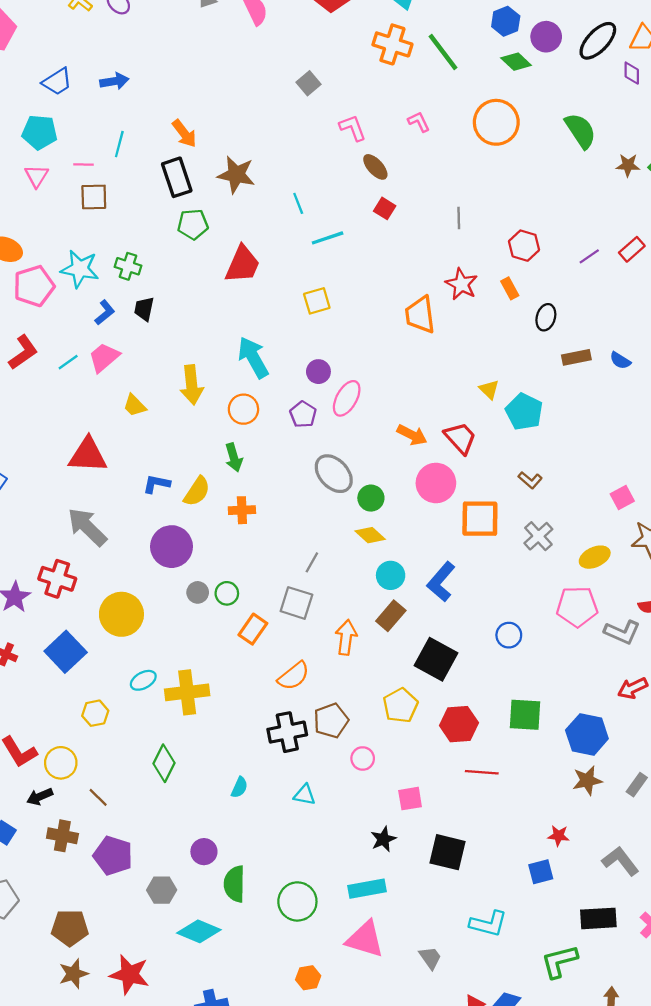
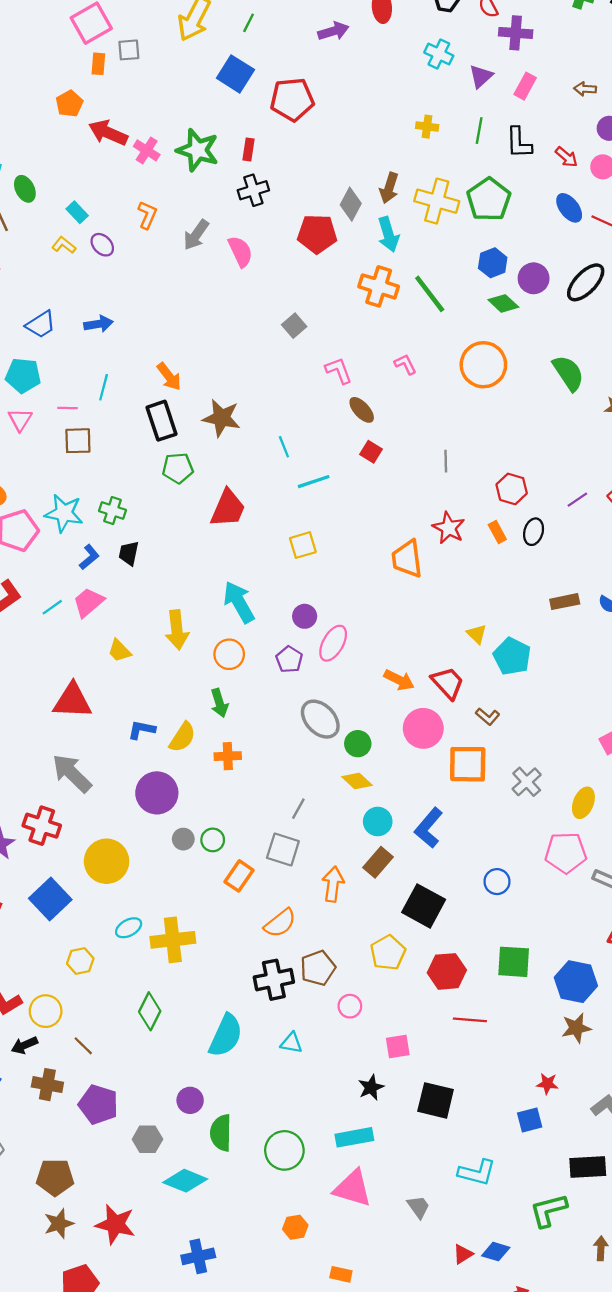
black ellipse: (546, 317) -> (534, 532), moved
brown L-shape: (530, 480) -> (488, 716), moved
yellow ellipse: (595, 557) -> (583, 803), turned -44
cyan semicircle: (239, 787) -> (226, 1036), size x2.0

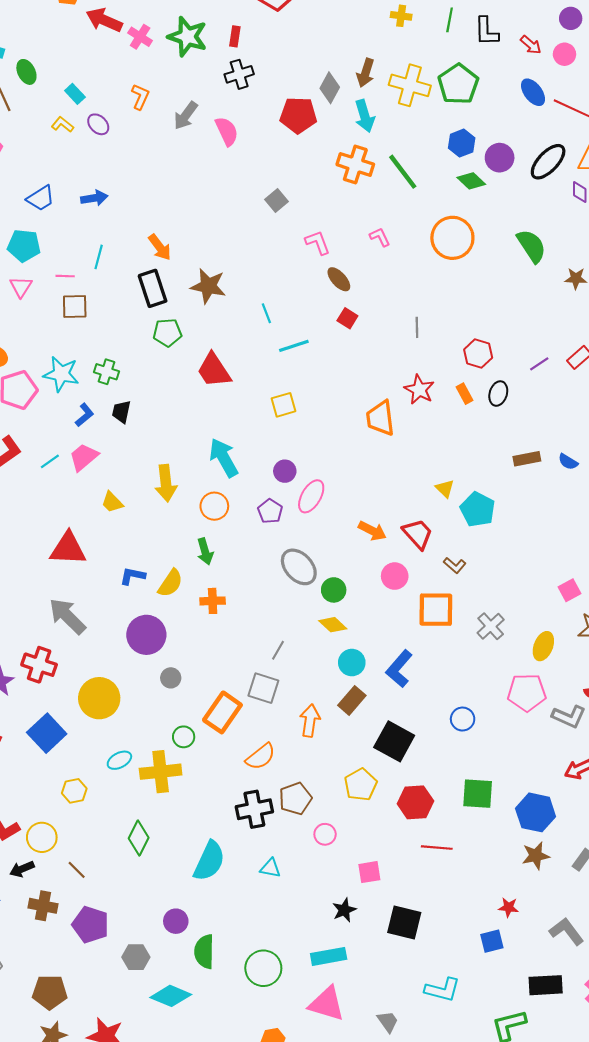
red trapezoid: (228, 508) -> (214, 370), turned 123
pink circle: (423, 728) -> (395, 576), size x0.7
green circle: (213, 840) -> (184, 737), moved
orange rectangle: (239, 876) -> (222, 712), size x1.4

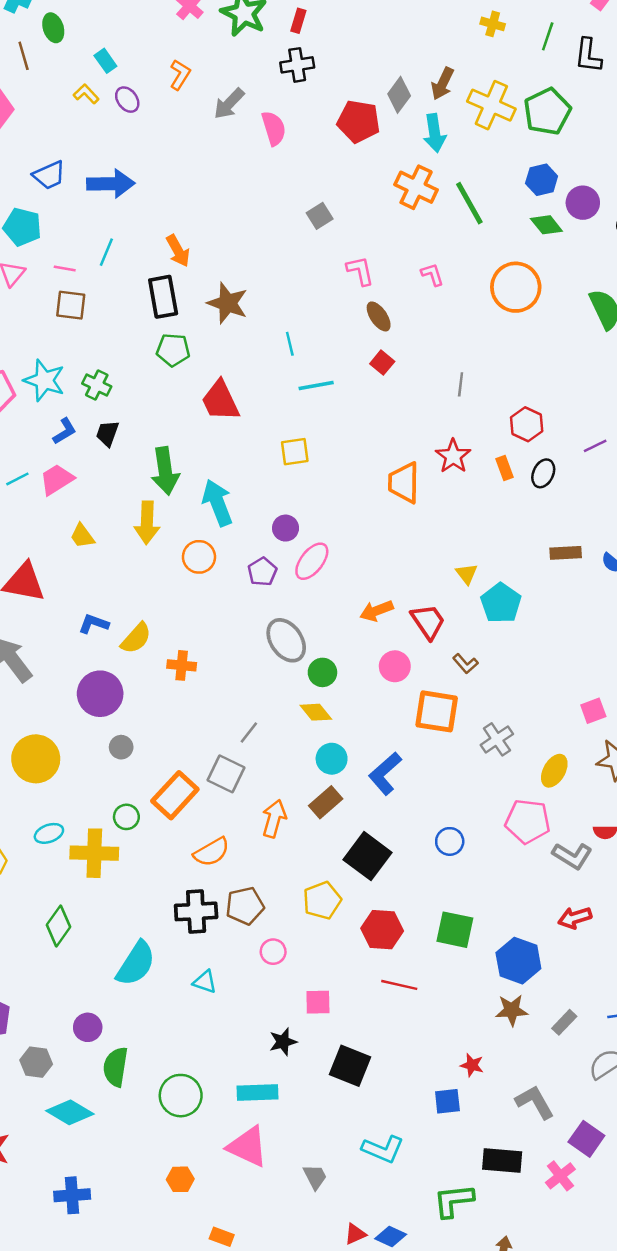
blue arrow: (94, 198) -> (111, 184), size x1.5
orange arrow: (372, 531) -> (377, 611), turned 124
green arrow: (205, 551) -> (165, 471), moved, size x1.5

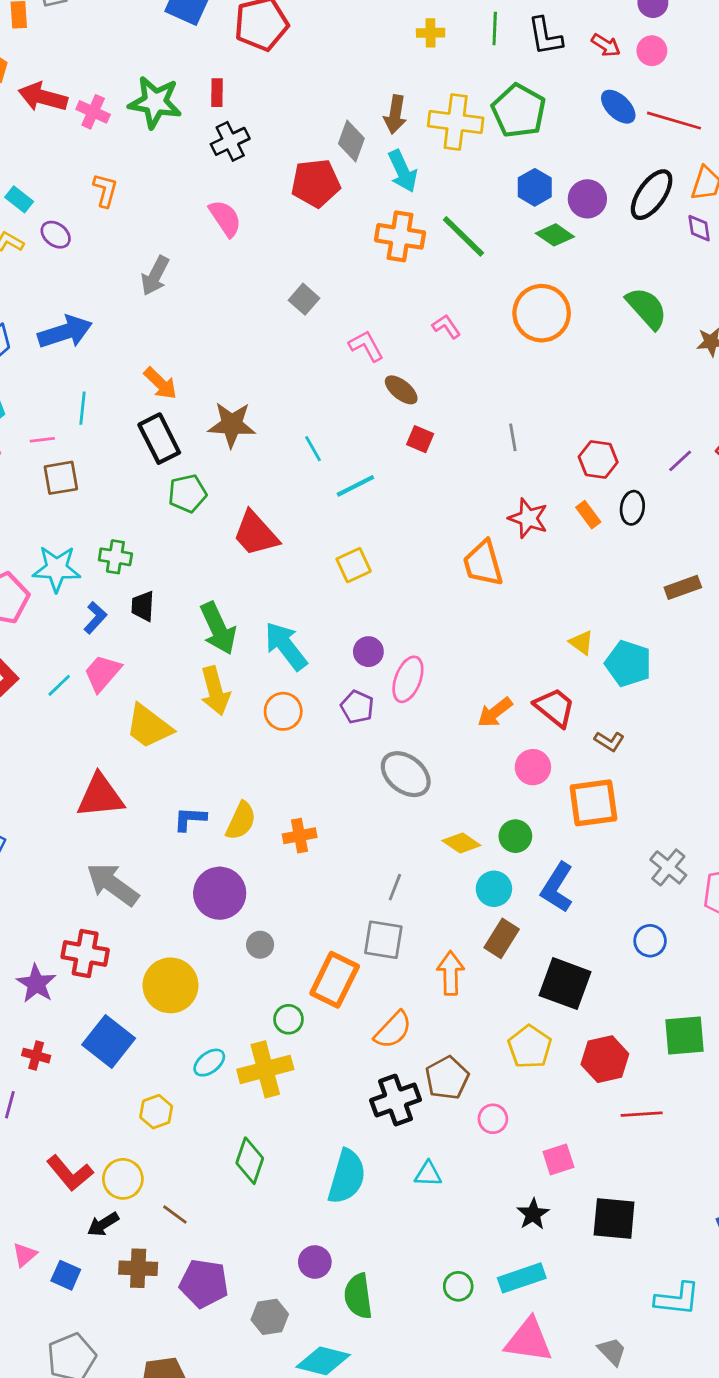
gray arrow: (229, 104) -> (155, 276), moved
yellow trapezoid: (82, 536) -> (149, 726), size x1.6
green circle: (322, 672) -> (515, 836), moved
gray cross: (497, 739) -> (668, 867), moved
green circle: (181, 1096) -> (458, 1286), moved, size x0.6

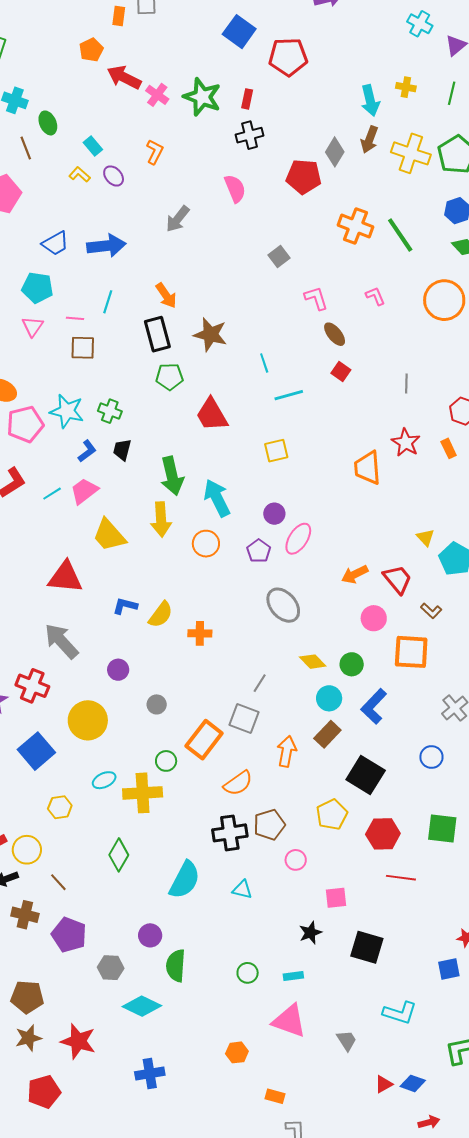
cyan arrow: (403, 171) -> (370, 101), moved
purple circle: (220, 893) -> (118, 670), moved, size x0.6
cyan rectangle: (522, 1278) -> (293, 976), size x0.6

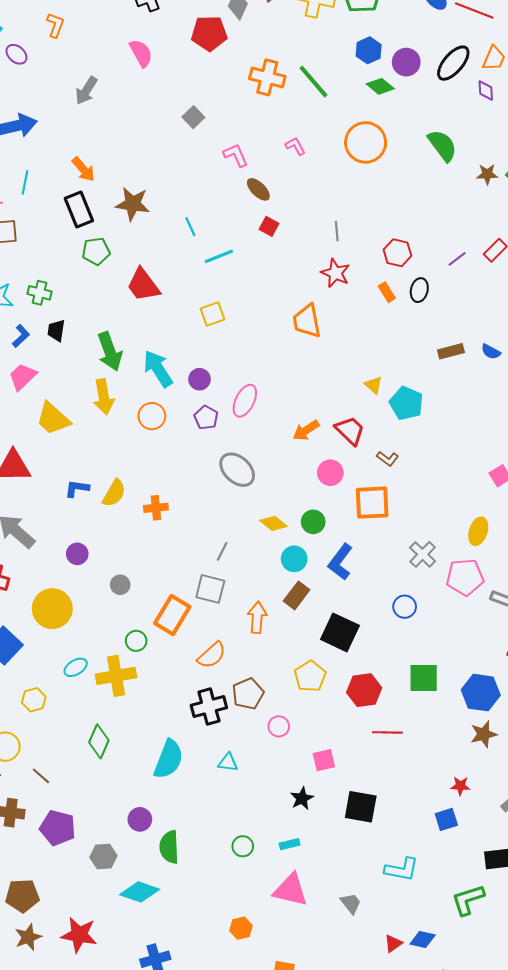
red star: (406, 443) -> (335, 273), moved
purple circle: (274, 514) -> (199, 379), moved

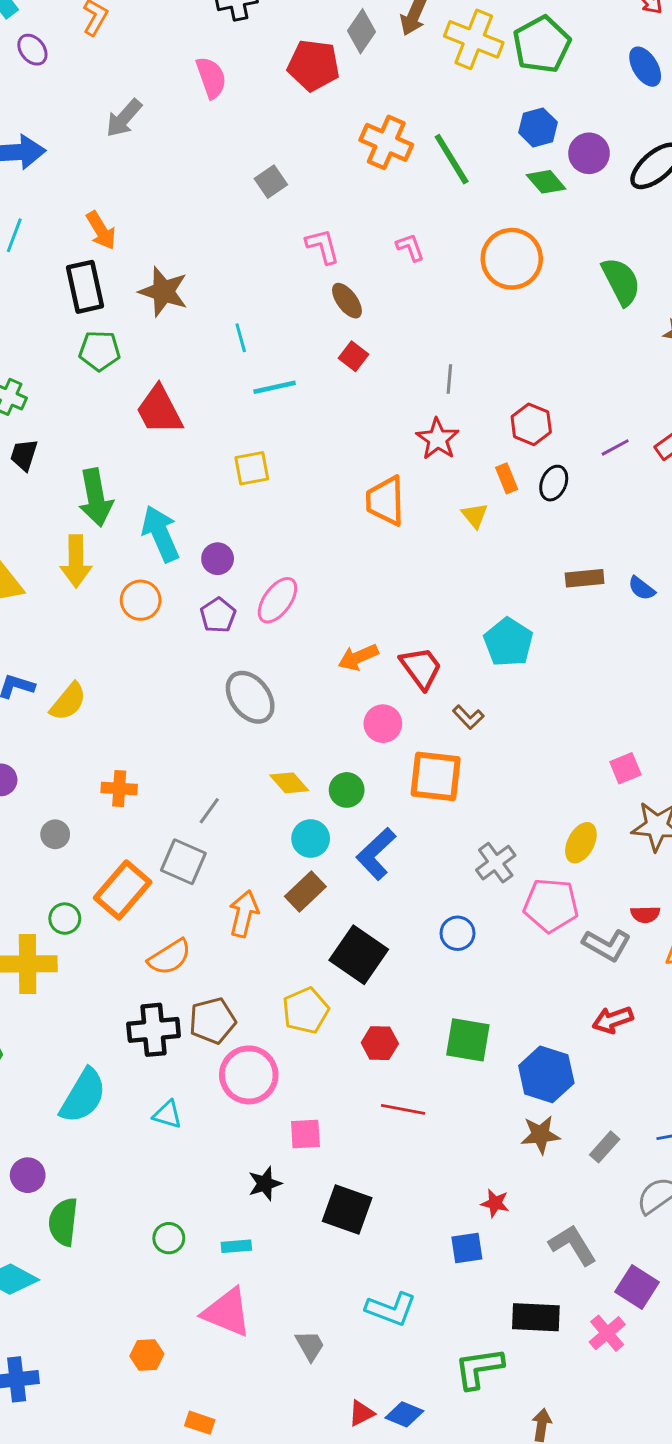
yellow triangle: (374, 385) -> (475, 515), moved
orange cross: (156, 508) -> (119, 789), moved
red hexagon: (364, 690) -> (380, 1043), size x0.7
pink circle: (279, 726) -> (249, 1075), size x1.8

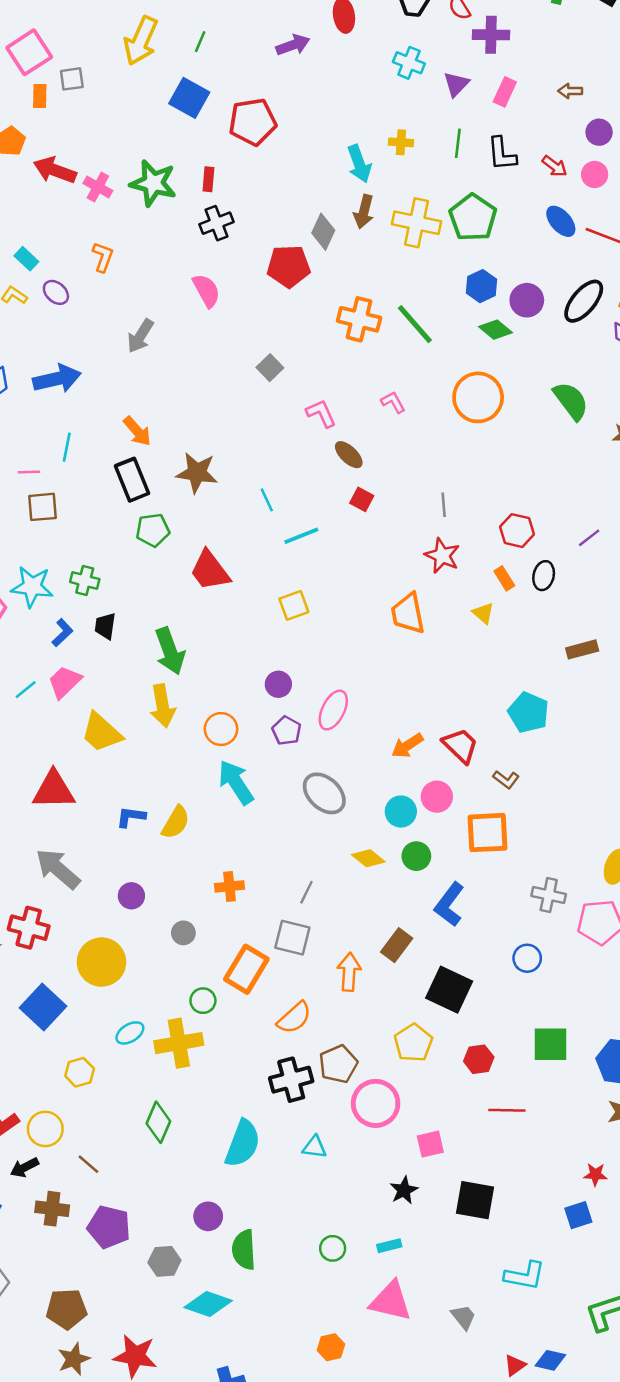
cyan arrow: (161, 534) -> (236, 782), moved
cyan circle: (311, 839) -> (401, 812), moved
gray cross: (496, 863) -> (549, 895), turned -32

